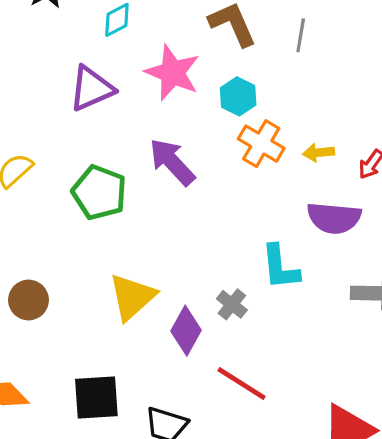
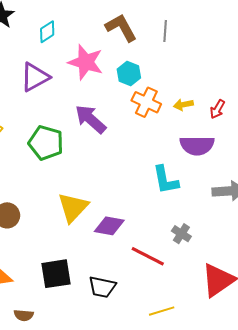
gray cross: (232, 304) -> (181, 234), moved
purple diamond: (186, 331) -> (109, 226), turned 76

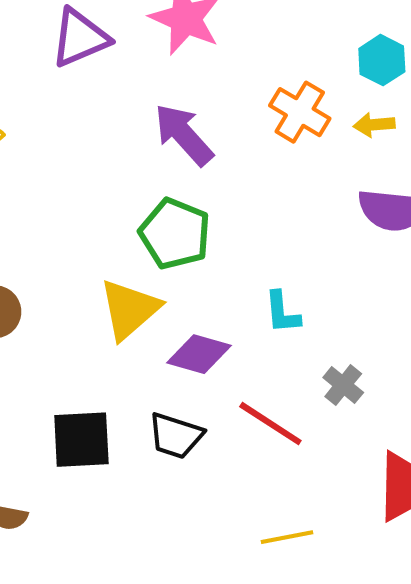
cyan hexagon: (129, 74) -> (382, 60), moved
green pentagon: (46, 143) -> (175, 234), moved
cyan L-shape: (166, 180) -> (282, 312), moved, size x0.7
black trapezoid: (102, 287) -> (176, 436), moved

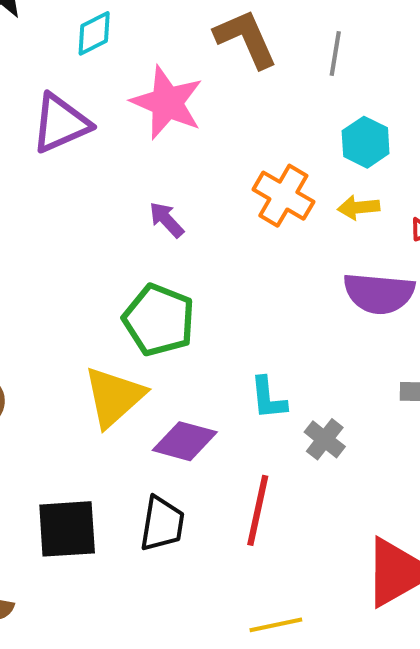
purple arrow: (184, 135) -> (166, 220), size x0.6
gray cross: (343, 385) -> (325, 439), moved
red line: (270, 424) -> (258, 510), turned 70
black trapezoid: (176, 436) -> (162, 524), turned -98

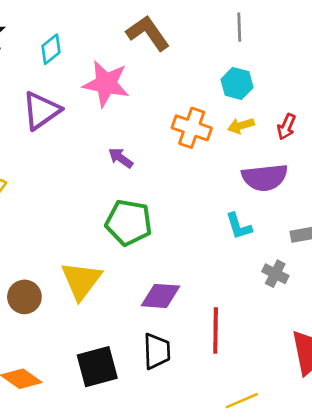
gray line: (335, 54) -> (239, 27), moved
yellow triangle: (114, 397) -> (81, 280), moved
cyan L-shape: (268, 398) -> (239, 226), moved
gray cross: (325, 439) -> (275, 274), moved

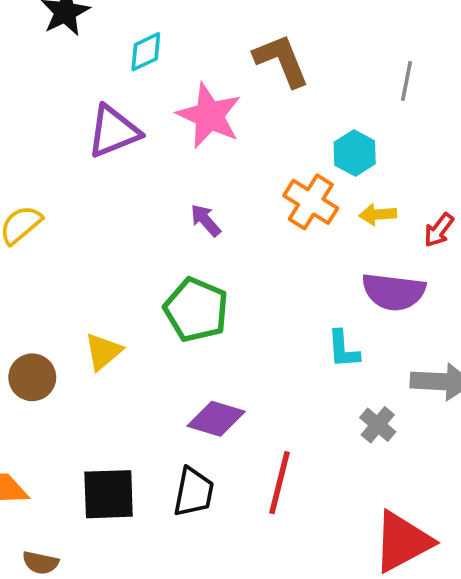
cyan hexagon: (237, 83) -> (355, 153), moved
yellow triangle: (81, 280) -> (103, 352), moved, size x0.7

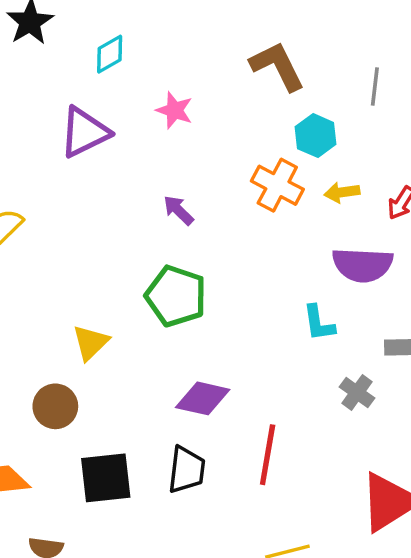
brown L-shape: (281, 60) -> (277, 66), moved
gray line: (407, 81) -> (375, 87), moved
pink star: (209, 116) -> (174, 110), size x0.6
brown circle: (32, 377) -> (55, 406), moved

